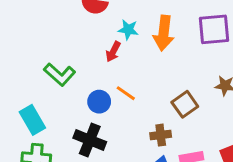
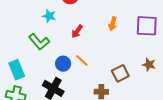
cyan star: (128, 30) -> (49, 16), moved
orange arrow: (164, 33) -> (113, 24), size x0.6

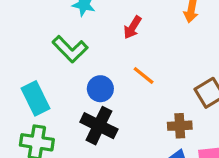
blue circle: (63, 64) -> (100, 89), moved

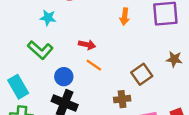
red arrow: (132, 27) -> (87, 45), moved, turned -105

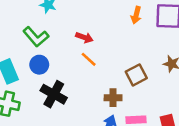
orange arrow: (125, 17) -> (136, 15), moved
blue circle: (64, 77) -> (39, 65), moved

